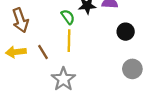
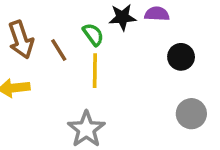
brown line: (43, 52) -> (59, 50), moved

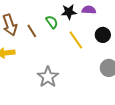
yellow line: (95, 71) -> (76, 40), moved, turned -36

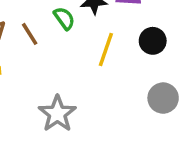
yellow line: (76, 40) -> (106, 50), turned 54

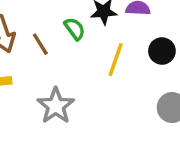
gray star: (57, 114) -> (56, 106), moved

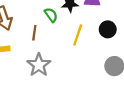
brown line: (40, 44) -> (34, 33), moved, turned 40

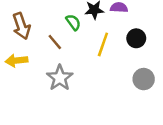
brown line: (34, 33) -> (55, 42), turned -48

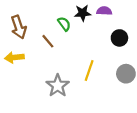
yellow line: (103, 44) -> (89, 70), moved
gray star: (60, 78) -> (58, 86), moved

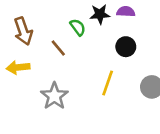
black circle: (119, 38) -> (126, 47), moved
gray star: (58, 86) -> (54, 96), moved

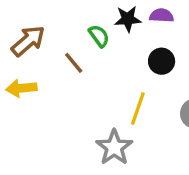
brown arrow: (23, 31) -> (28, 41), turned -112
gray star: (54, 96) -> (114, 147), moved

